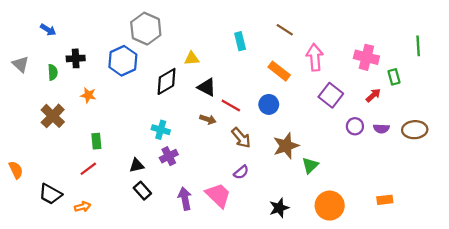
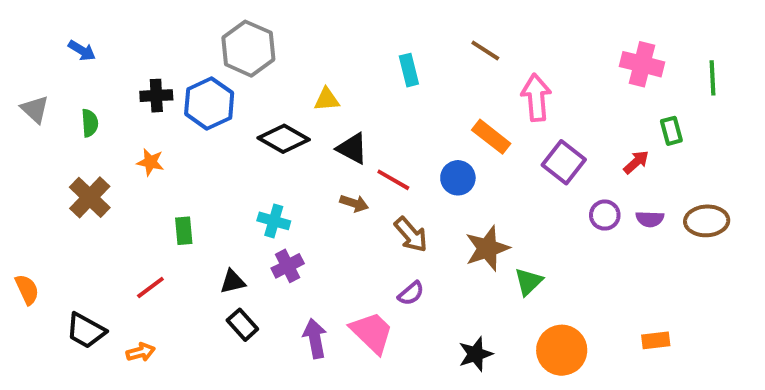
pink cross: (366, 57) -> (642, 64), moved
black cross: (76, 58) -> (156, 96), moved
orange rectangle: (279, 71) -> (491, 137), moved
black diamond: (166, 81) -> (284, 139), turned 60
green rectangle: (96, 141) -> (184, 231), moved

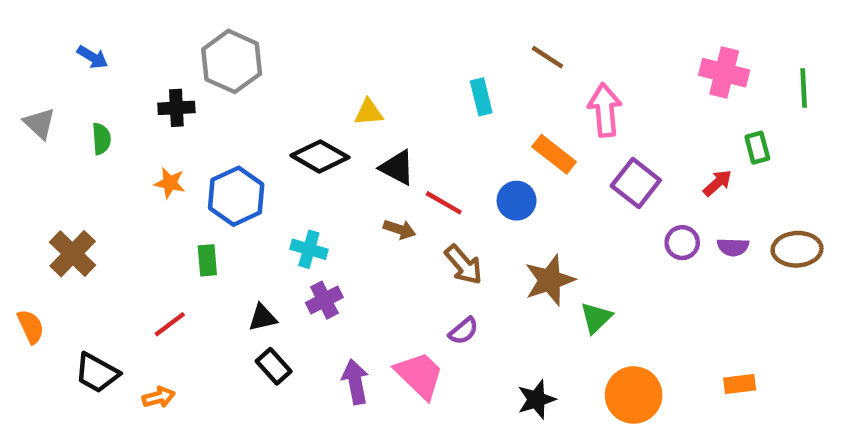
gray hexagon: (248, 49) -> (232, 61), moved
cyan rectangle: (409, 70) -> (481, 97), moved
blue hexagon: (209, 103) -> (236, 196), moved
brown cross: (90, 197) -> (73, 254), moved

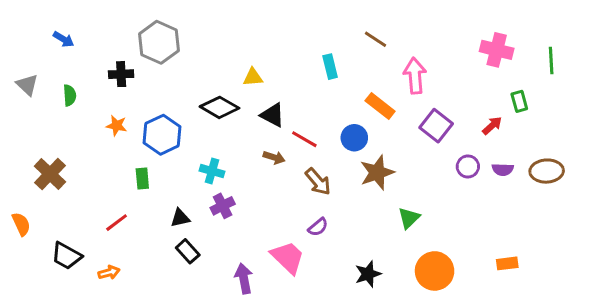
brown star: (550, 280) -> (377, 173), moved
purple arrow: (355, 382) -> (244, 279), moved

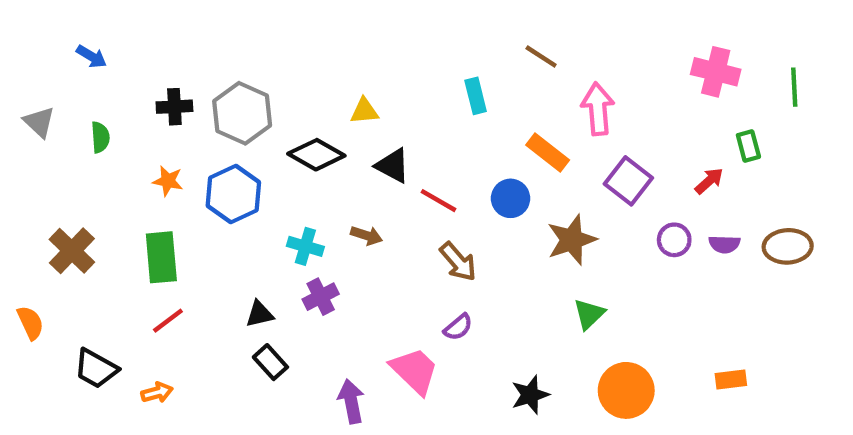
gray hexagon: (159, 42) -> (242, 113), moved
brown arrow: (274, 157) -> (366, 235), moved
brown star: (377, 173) -> (572, 240), moved
green rectangle: (142, 179) -> (161, 257), moved, size x1.6

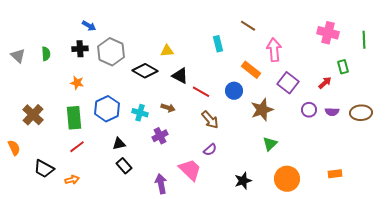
blue arrow: (92, 57) -> (89, 26), moved
green semicircle: (100, 137) -> (46, 54), moved
blue hexagon: (233, 194) -> (107, 109), moved
purple cross: (321, 297) -> (160, 136), moved

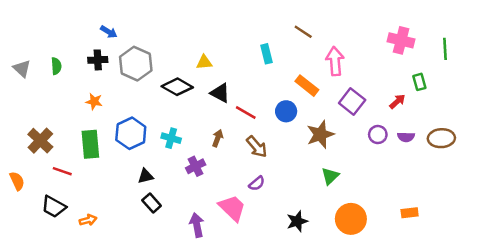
brown arrow: (168, 108) -> (218, 138), moved, turned -88
red line: (77, 147) -> (62, 171), moved, turned 56

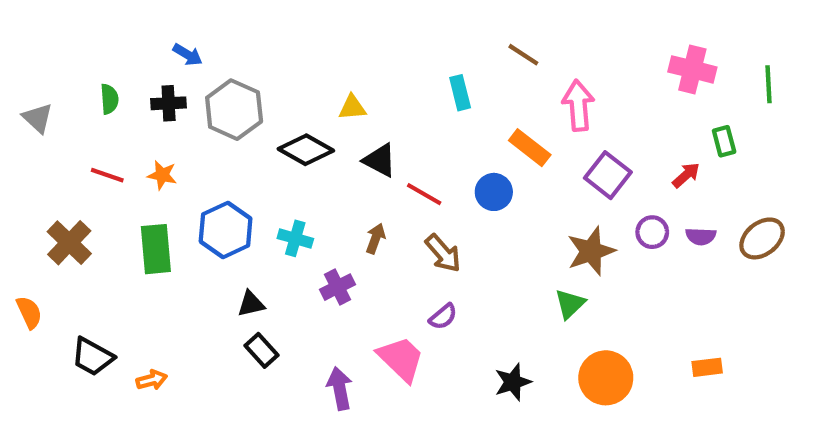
green semicircle: (56, 66) -> (109, 99), moved
brown star: (320, 135) -> (591, 251), moved
brown ellipse: (441, 138) -> (762, 238), turned -35
red line: (62, 171) -> (107, 175), moved

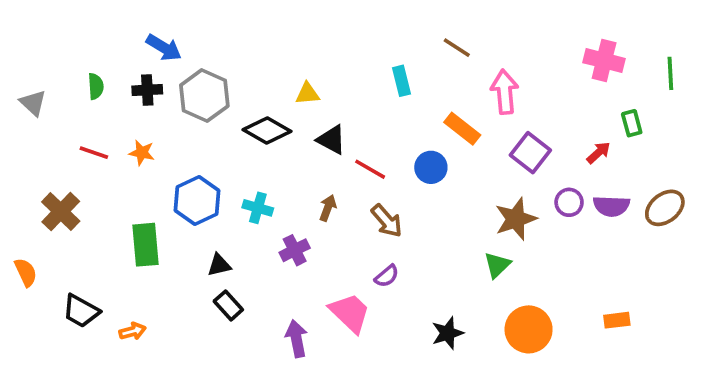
blue arrow: (188, 55) -> (164, 48), size x1.4
purple semicircle: (701, 236) -> (611, 206), size x1.4
green rectangle: (156, 249) -> (145, 245), moved

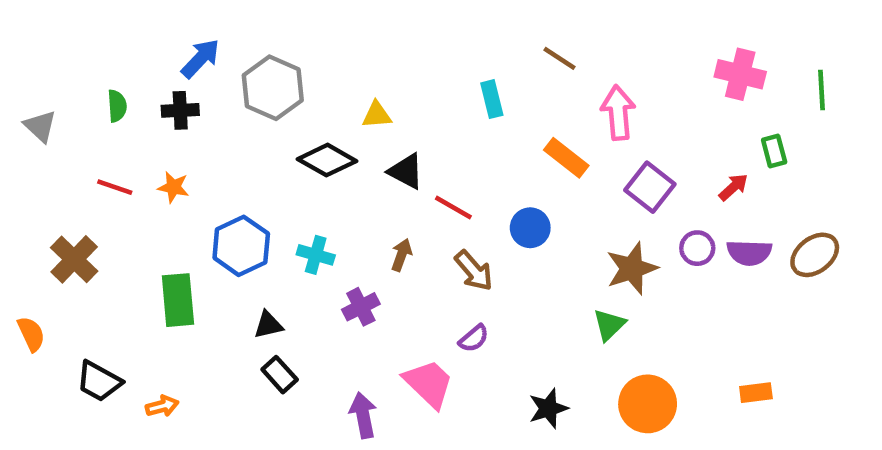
blue arrow: (164, 48) -> (201, 58), turned -78
gray hexagon: (204, 96) -> (273, 88), moved
blue circle: (431, 167) -> (530, 228), moved

